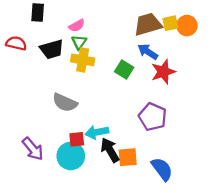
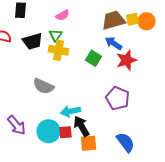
pink semicircle: (77, 26) -> (62, 15), moved
red square: (77, 139) -> (66, 132), moved
orange square: (128, 157) -> (88, 143), moved

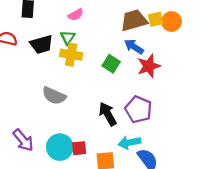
cyan arrow: (70, 111) -> (129, 143), moved
black arrow: (82, 126) -> (108, 114), moved

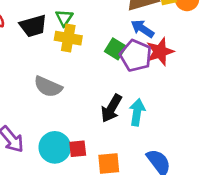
purple pentagon: (138, 109) -> (136, 56), moved
black arrow: (108, 114) -> (111, 108), turned -120
cyan arrow: (129, 143) -> (137, 112), moved, turned 110

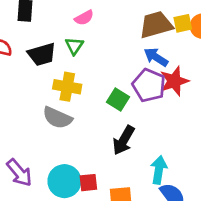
yellow cross: (68, 38) -> (67, 87), moved
green square: (115, 49) -> (118, 99), moved
cyan arrow: (137, 112) -> (159, 170), moved

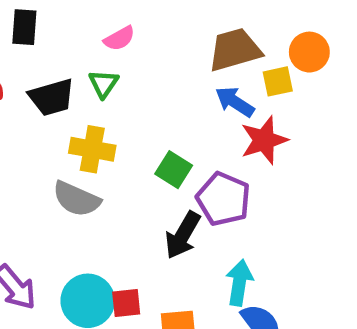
yellow square: (183, 23) -> (278, 81), moved
purple pentagon: (149, 85) -> (223, 199), moved

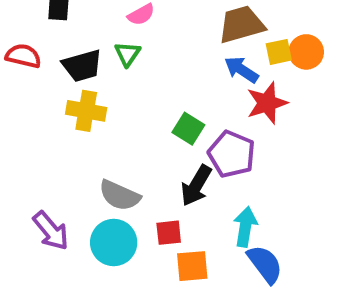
orange circle: (309, 52) -> (306, 52), moved
yellow cross: (92, 149) -> (86, 111), moved
gray semicircle: (76, 199) -> (120, 195), moved
red square: (126, 303) -> (169, 233), moved

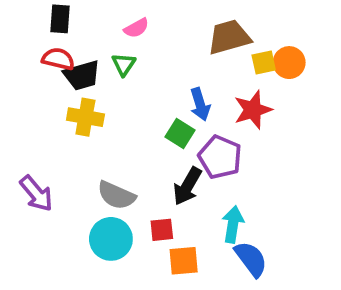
red semicircle: (23, 56) -> (58, 59), moved
blue arrow: (241, 70) -> (200, 104), moved, turned -140
purple arrow: (51, 231) -> (36, 193), moved

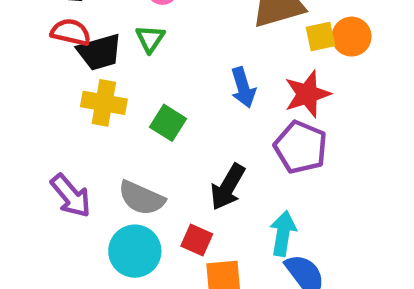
green square: (180, 133) -> (168, 123), moved
purple pentagon: (220, 157) -> (301, 147), moved
purple arrow: (36, 193) -> (71, 196), moved
red square: (162, 230) -> (197, 240), turned 30

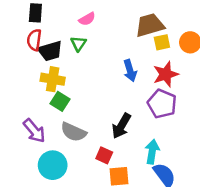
red semicircle: (71, 32) -> (34, 40), turned -95
yellow square: (321, 37) -> (162, 42), moved
green square: (168, 123) -> (60, 101), moved
cyan circle: (135, 251) -> (53, 165), moved

